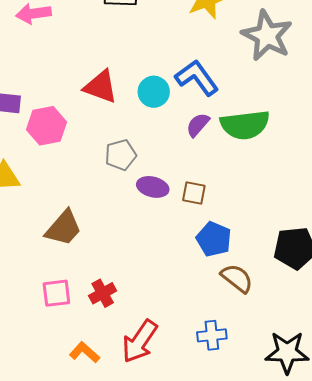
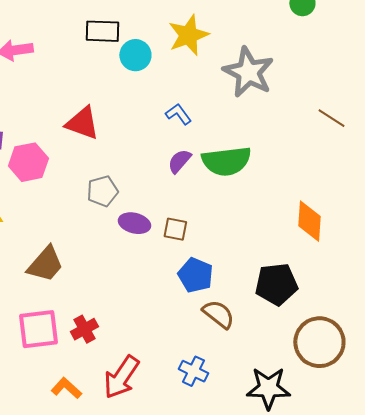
blue L-shape: (197, 78) -> (178, 114), size x0.6
cyan circle: (154, 92) -> (135, 55), moved
pink square: (56, 293) -> (38, 329), size x1.4
blue cross: (212, 335) -> (193, 371), turned 32

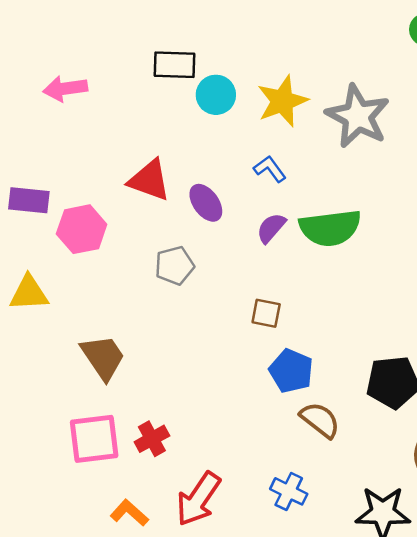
yellow star: (188, 35) -> (282, 101), moved
purple ellipse: (134, 223) -> (206, 203), moved, turned 40
brown trapezoid: (45, 264) -> (103, 357), turned -75

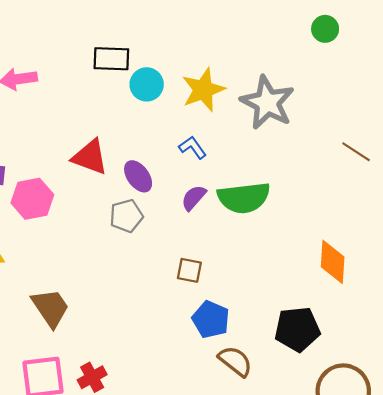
gray pentagon: (174, 266) -> (126, 216), moved

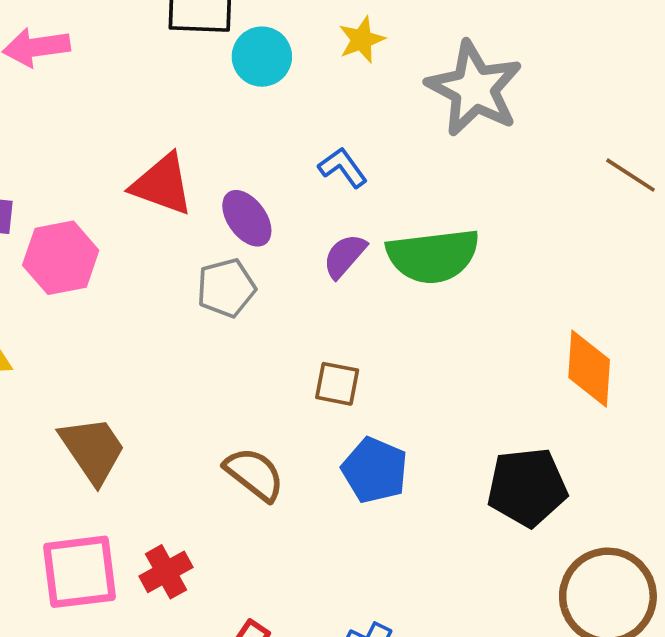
yellow star: (203, 90) -> (362, 40), moved, size x0.6
brown semicircle: (235, 361) -> (254, 474), moved

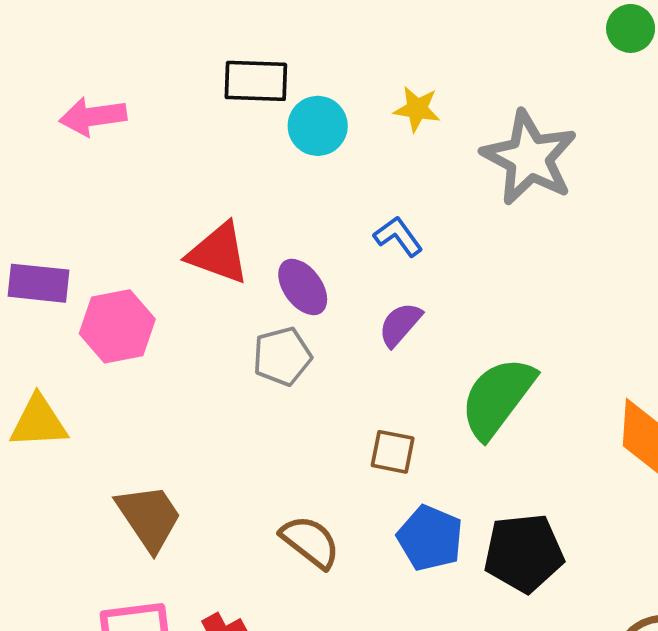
yellow star: (362, 40) -> (417, 109), turned 30
green semicircle: (433, 256) -> (498, 398), moved, turned 134
black pentagon: (527, 487) -> (524, 553), moved

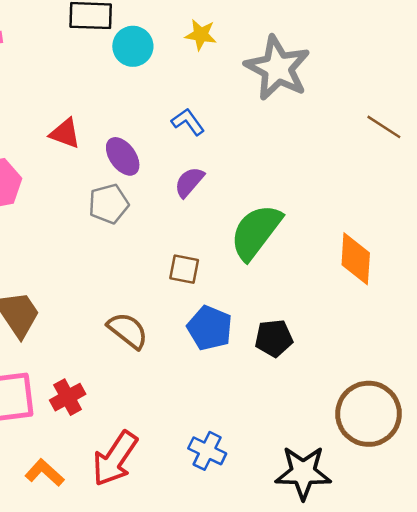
red triangle: (218, 253) -> (65, 133), size x0.7
black pentagon: (524, 553) -> (274, 338), size x0.7

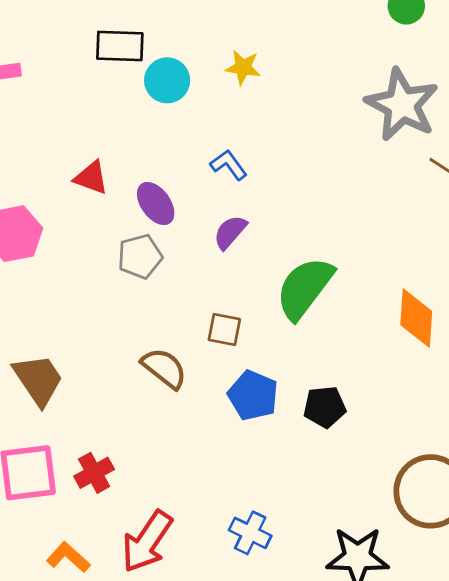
gray star: (278, 68) -> (402, 105), moved
brown semicircle: (128, 331) -> (164, 368), moved

